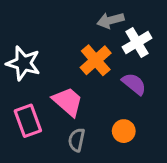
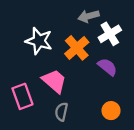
white star: (23, 63) -> (39, 41), moved
orange circle: (124, 131) -> (111, 111), moved

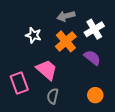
gray arrow: (89, 16) -> (66, 16), moved
white star: (39, 41) -> (33, 35), size x0.7

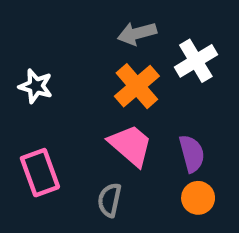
white star: (33, 35) -> (36, 86), moved
purple semicircle: (92, 58) -> (192, 154), moved, turned 36
pink trapezoid: (47, 70) -> (131, 145), moved

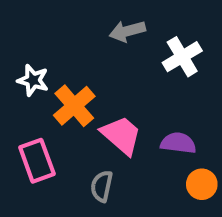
orange cross: (137, 86) -> (74, 106), moved
purple semicircle: (192, 154) -> (178, 143), turned -68
orange circle: (198, 198) -> (202, 184), moved

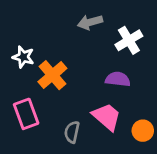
pink trapezoid: (121, 135) -> (107, 117), moved
purple semicircle: (178, 143) -> (118, 79), moved

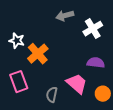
purple semicircle: (118, 79) -> (96, 63), moved

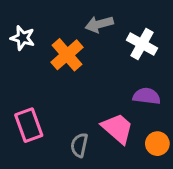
white cross: (93, 29) -> (142, 44), turned -30
white star: (17, 41) -> (23, 38), moved
orange cross: (38, 54) -> (67, 55), moved

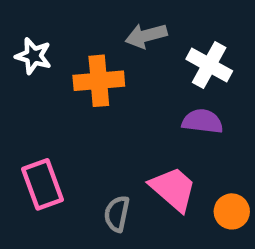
orange cross: (67, 55) -> (99, 81), turned 36
purple semicircle: (147, 96) -> (202, 121), moved

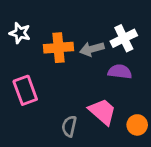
gray arrow: (146, 36) -> (92, 49), moved
white cross: (209, 65) -> (124, 38), turned 35
pink rectangle: (42, 184) -> (25, 90), moved

